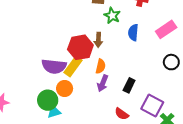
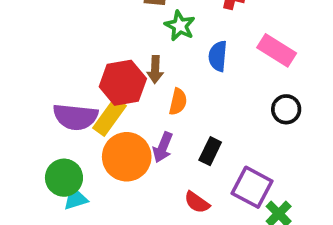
pink rectangle: (166, 29) -> (277, 50), turned 66
orange semicircle: (101, 66) -> (178, 102), moved
orange circle: (65, 89) -> (127, 157), moved, size x1.6

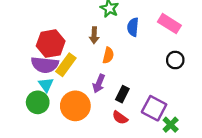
red hexagon: (123, 83) -> (51, 44), moved
black rectangle: (210, 151) -> (122, 94), moved
orange circle: (127, 157) -> (75, 106), moved
cyan triangle: (75, 199) -> (46, 85), moved, turned -49

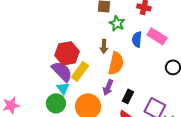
pink rectangle: (169, 24) -> (157, 36), moved
orange semicircle: (108, 55) -> (116, 63), size x1.6
purple semicircle: (45, 65) -> (62, 71), turned -140

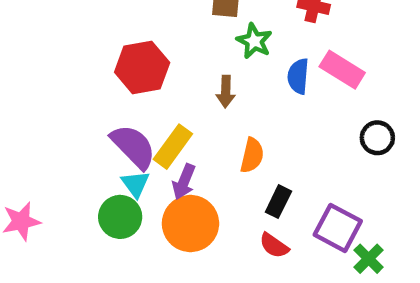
red hexagon: (67, 53) -> (142, 67), moved
orange semicircle: (116, 63) -> (252, 155), moved, size x0.7
purple arrow: (108, 87) -> (184, 182), moved

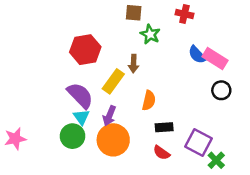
pink rectangle: (342, 70) -> (215, 59), moved
blue semicircle: (298, 76) -> (197, 55), moved, turned -48
yellow rectangle: (173, 147) -> (113, 81), moved
black rectangle: (278, 202) -> (164, 127), turned 60

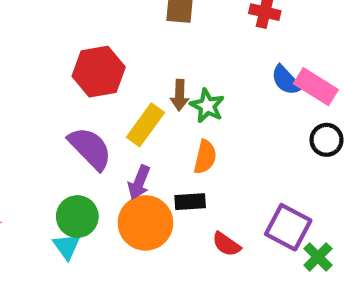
green star: (150, 34) -> (207, 106), moved
cyan triangle: (81, 117) -> (67, 246), moved
black rectangle: (164, 127) -> (190, 202), moved

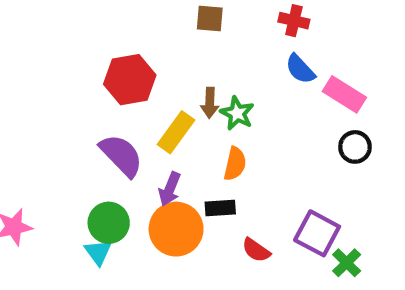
blue semicircle: (286, 80) -> (300, 69), moved

